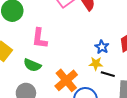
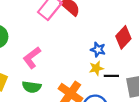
pink L-shape: (40, 38) -> (32, 58), turned 60

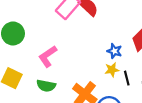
black line: (111, 76) -> (127, 78), turned 72

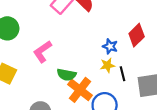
green semicircle: (46, 86) -> (67, 75), moved

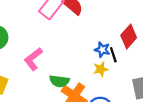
black line: (123, 74) -> (113, 55), moved

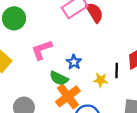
blue star: (102, 50) -> (74, 62), moved

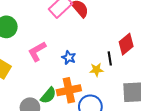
green semicircle: (59, 78) -> (48, 95), moved, turned -66
orange cross: (68, 96) -> (69, 90), turned 35

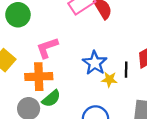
blue star: (69, 57) -> (95, 63), moved, size x1.5
orange cross: (69, 90) -> (39, 77), moved

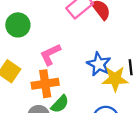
yellow star: (109, 79) -> (115, 79), size x1.6

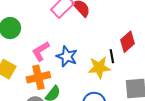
blue star: (99, 64) -> (67, 56), moved

